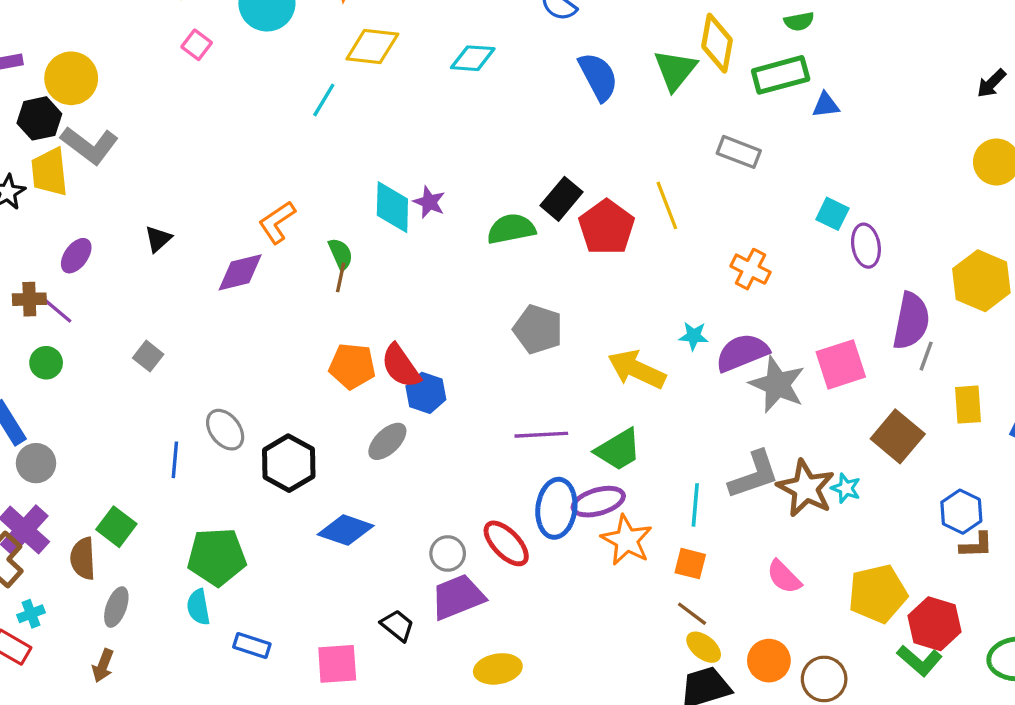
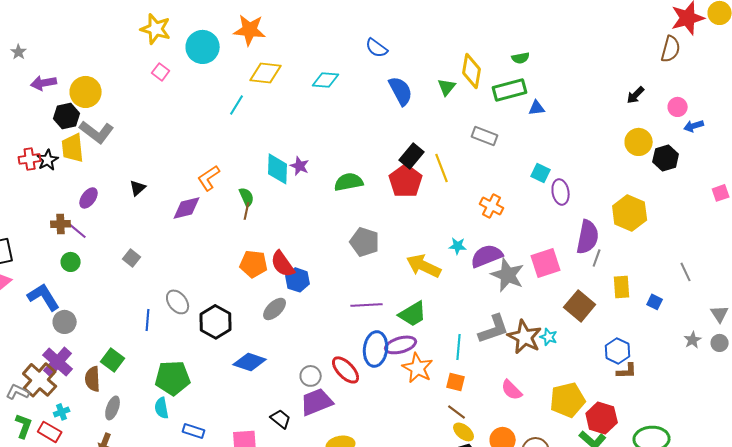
green triangle: (675, 70) -> (447, 87), size x0.7
black rectangle: (561, 199) -> (412, 156), moved

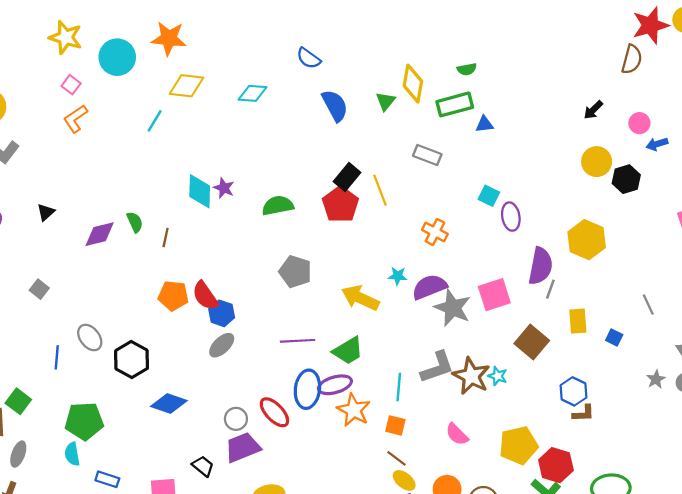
orange L-shape: (209, 178) -> (75, 119), moved
green semicircle: (247, 197) -> (135, 222), moved
gray ellipse: (275, 309) -> (222, 345), moved

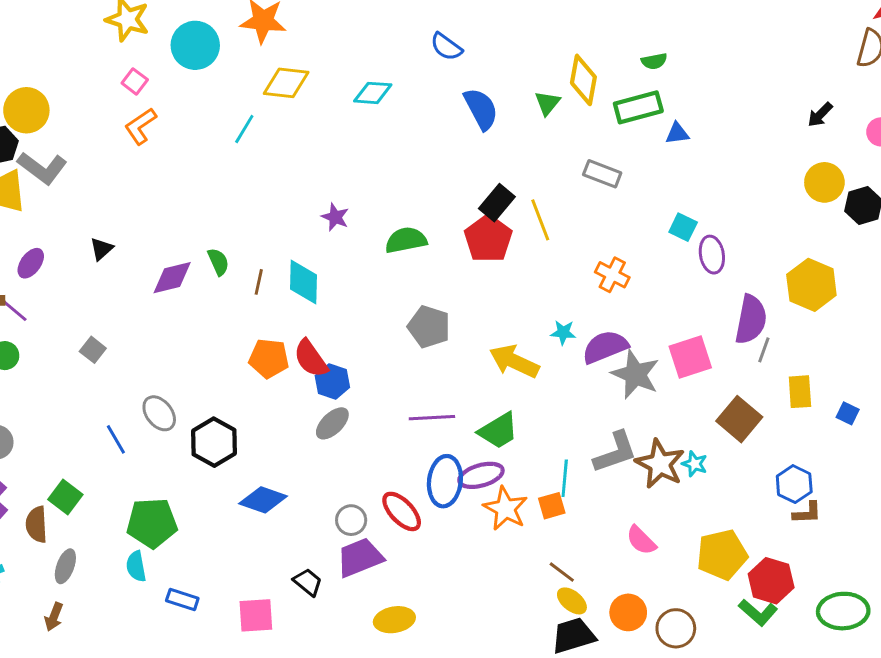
cyan diamond: (200, 191) -> (303, 282), moved
blue line: (57, 357) -> (116, 439), turned -35
orange square: (395, 425) -> (552, 506), moved, turned -30

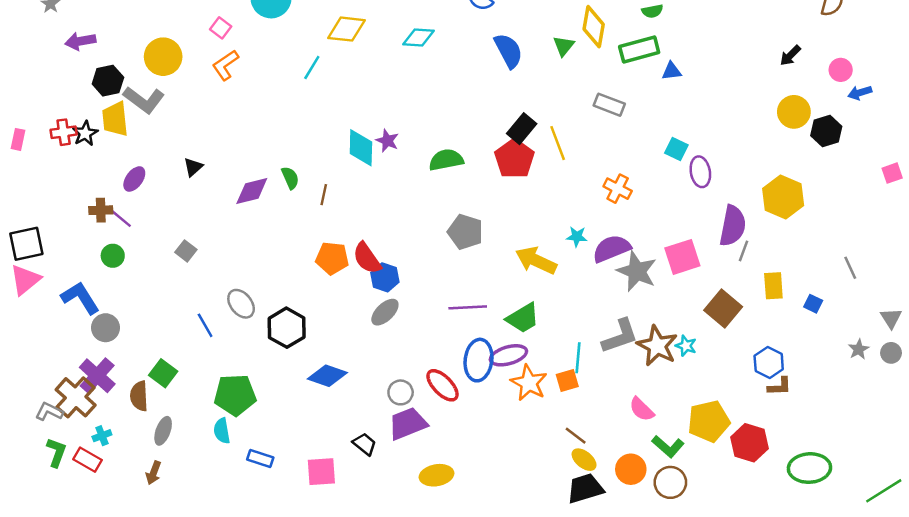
yellow circle: (26, 110) -> (163, 57), moved
cyan diamond: (303, 282) -> (361, 148), moved
green L-shape: (758, 612) -> (668, 446), moved

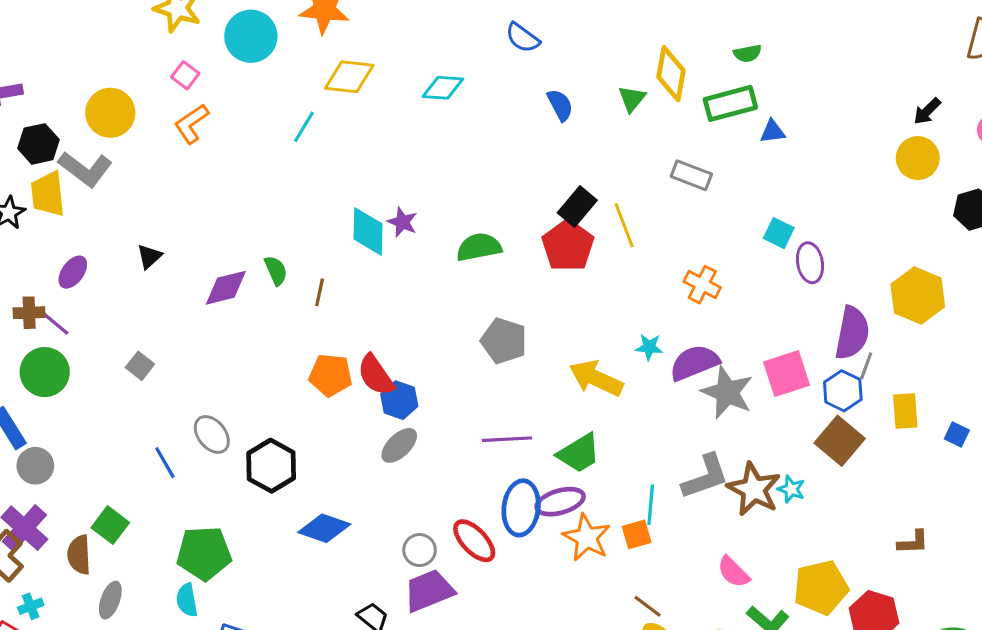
blue semicircle: (508, 51) -> (560, 105), size x0.7
yellow circle: (794, 112) -> (918, 158), moved
green circle: (113, 256) -> (45, 372), size x1.6
blue hexagon: (769, 362) -> (843, 391), moved

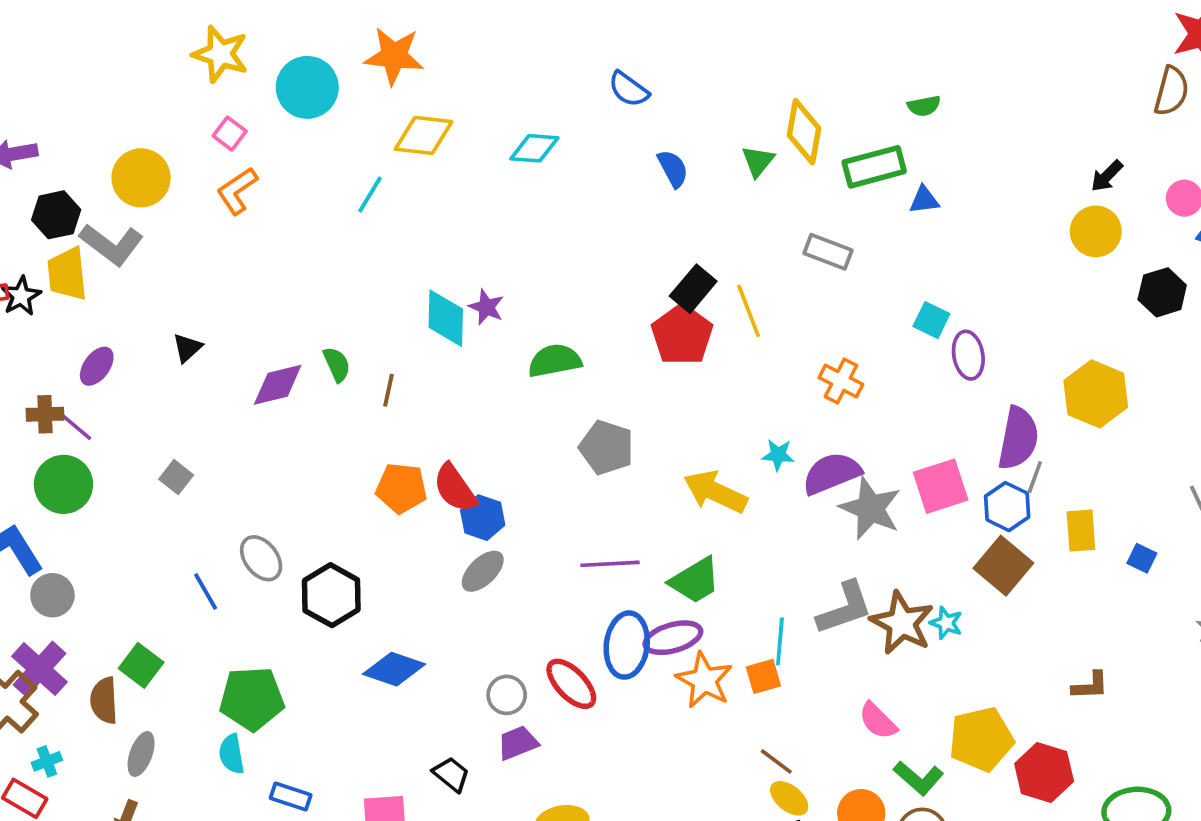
green semicircle: (748, 53) -> (924, 106), moved
green semicircle: (479, 247) -> (555, 361), moved
purple trapezoid: (429, 591) -> (518, 743), size x0.7

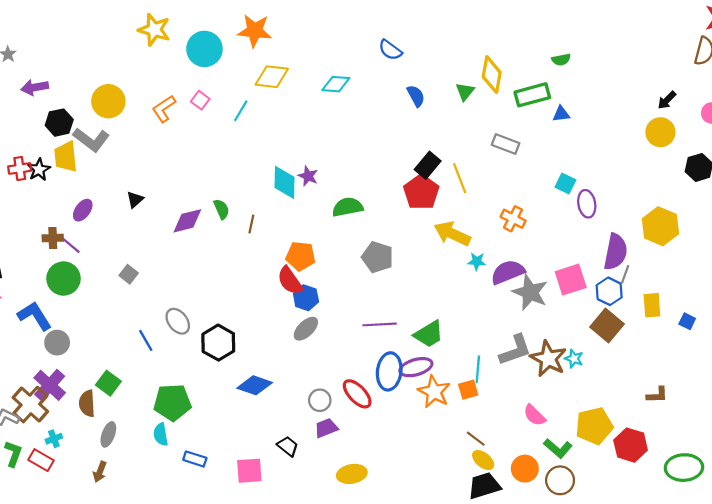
pink square: (230, 134) -> (200, 100), moved
orange pentagon: (401, 488) -> (301, 256), moved
yellow arrow: (715, 492) -> (452, 234), moved

